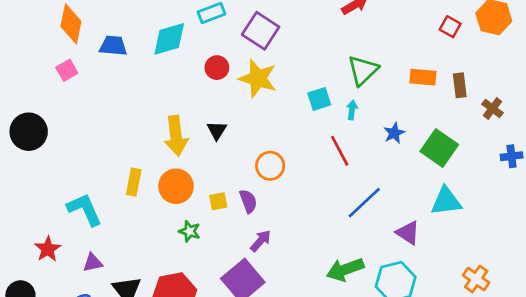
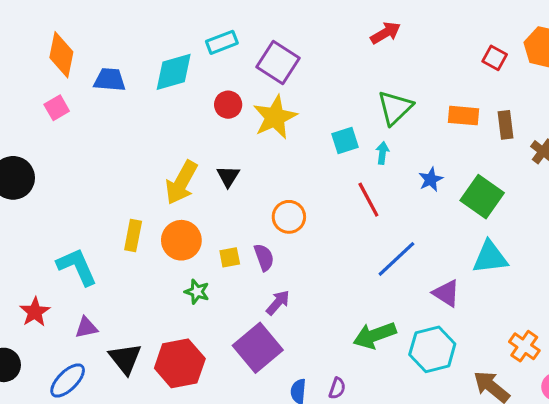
yellow star: (258, 78) -> (275, 117), turned 30
yellow arrow: (176, 136) -> (181, 183), turned 36

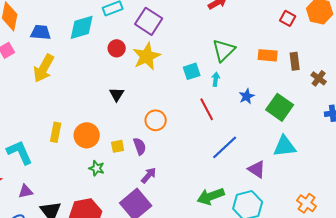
yellow arrow: (181, 183) -> (44, 68), moved

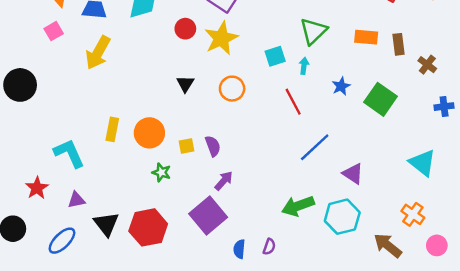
orange circle: (156, 120) -> (232, 89), moved
cyan triangle: (285, 146) -> (422, 163), moved, turned 45

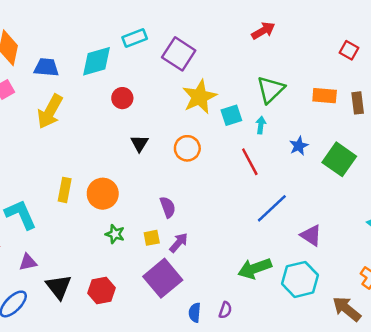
red circle: (185, 29) -> (122, 98), moved
yellow star: (221, 38) -> (200, 97), moved
yellow square: (187, 146) -> (152, 238), moved
red hexagon: (148, 227) -> (101, 290), size x0.7

